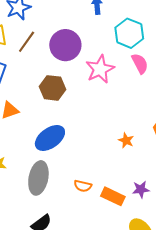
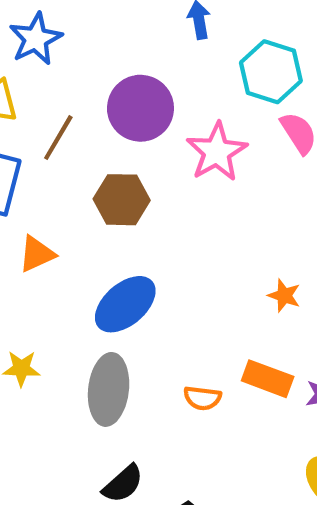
brown line: (27, 42) -> (58, 138), moved
orange rectangle: (113, 196) -> (268, 379), moved

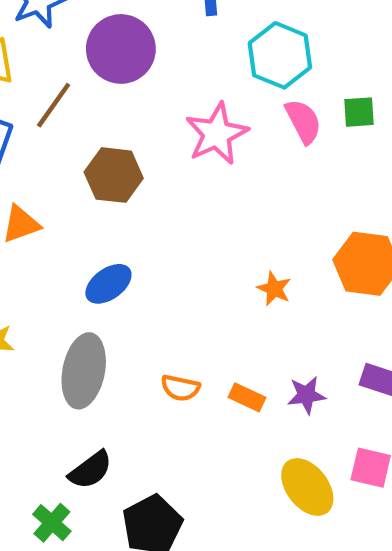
purple circle: (140, 108) -> (121, 49), moved
blue ellipse: (125, 304) -> (108, 284), size x0.7
orange rectangle: (268, 379) -> (247, 397), moved, size x0.7

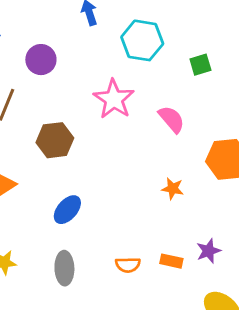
purple circle: (121, 49) -> (41, 60), size x0.7
pink semicircle: (303, 121) -> (171, 119), moved
gray ellipse: (84, 371) -> (64, 268), size x0.7

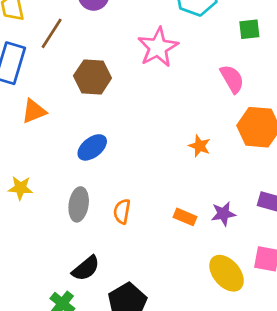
pink semicircle: (171, 119) -> (232, 79), moved
orange semicircle: (128, 265) -> (122, 211), moved, turned 90

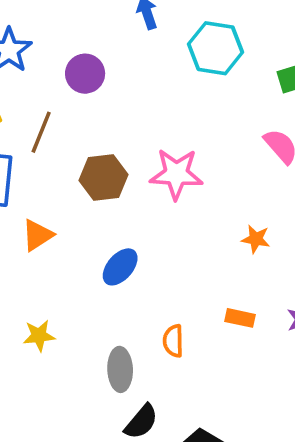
pink star: (158, 47) -> (176, 174), moved, turned -30
gray ellipse: (79, 204) -> (120, 369), moved
orange rectangle: (185, 217) -> (240, 318), moved

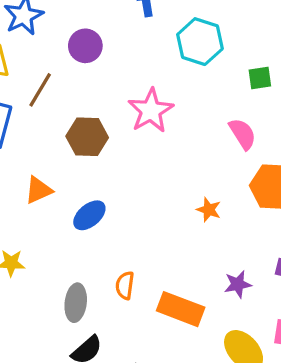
pink star: (176, 174) -> (151, 111), moved, turned 30
orange triangle: (37, 235) -> (38, 190), moved
orange rectangle: (240, 318) -> (181, 309), moved, size x1.8

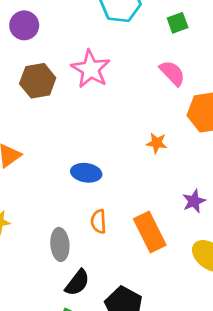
brown hexagon: (87, 137) -> (38, 81), moved
blue ellipse: (89, 215) -> (86, 173), moved, turned 60
orange rectangle: (181, 309) -> (150, 232), turned 54

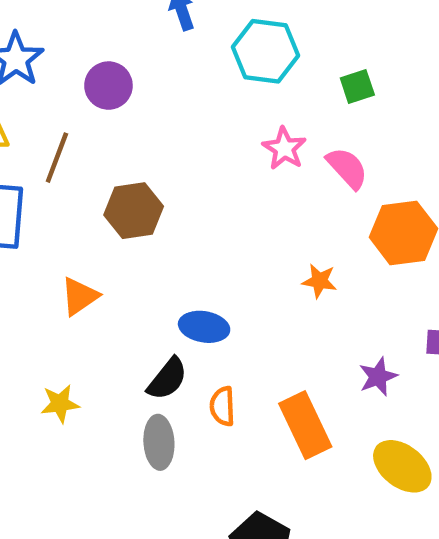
pink star: (91, 69) -> (284, 148), moved, size x0.7
brown hexagon: (38, 81) -> (134, 211), moved
black semicircle: (77, 283) -> (167, 379), moved

